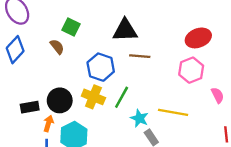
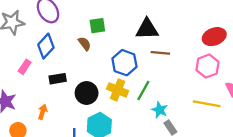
green square: (71, 27) -> (97, 26), turned -35
black rectangle: (30, 107) -> (58, 79), moved
yellow line: (173, 112) -> (207, 104), moved
orange arrow: (48, 123) -> (43, 112), moved

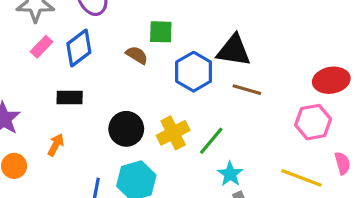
brown semicircle: (85, 44) -> (137, 55), turned -32
blue hexagon: (124, 63) -> (194, 72), moved
pink rectangle: (25, 67) -> (41, 47), moved
black rectangle: (58, 79) -> (70, 98), moved
yellow cross: (118, 90) -> (173, 133), turned 30

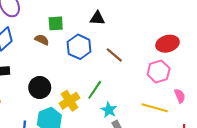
black triangle: (234, 50) -> (97, 18), moved, size x0.7
brown line: (247, 90) -> (114, 55), turned 30
yellow cross: (173, 133) -> (70, 101), moved

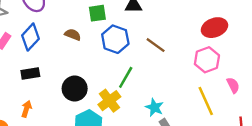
green square: (56, 23) -> (97, 13), moved
green line: (95, 90) -> (126, 77), moved
yellow line: (155, 108) -> (206, 101), turned 55

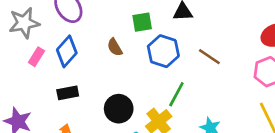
brown semicircle: (73, 35) -> (115, 47), turned -140

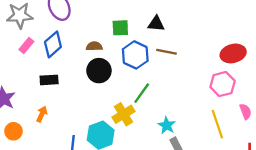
brown semicircle: (115, 47) -> (94, 46), turned 112
brown line: (209, 57) -> (166, 52), moved, turned -30
black circle: (119, 109) -> (99, 71), moved

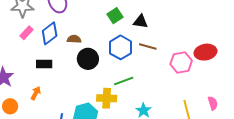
green square: (120, 28) -> (115, 16), moved, turned -35
brown semicircle: (94, 46) -> (74, 39), moved
pink hexagon: (223, 84) -> (181, 62), moved
green line: (142, 93) -> (124, 81), turned 30
yellow cross: (123, 114) -> (107, 98), turned 30

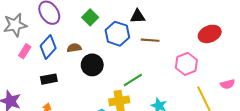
green square: (115, 16) -> (90, 17), moved
blue hexagon: (120, 47) -> (117, 34), moved
pink hexagon: (181, 62) -> (186, 64), moved
pink semicircle: (213, 103) -> (228, 84), turned 104

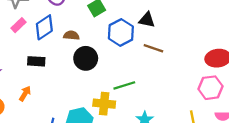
pink hexagon: (186, 64) -> (210, 88), moved

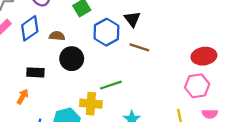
black triangle: (147, 20) -> (132, 19), turned 42
black rectangle: (36, 61) -> (35, 72), moved
orange arrow: (25, 94) -> (23, 97), moved

